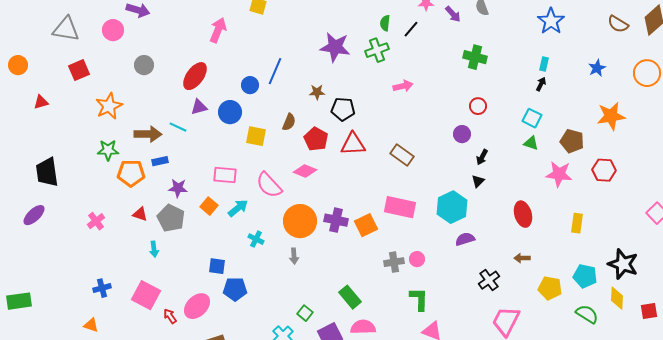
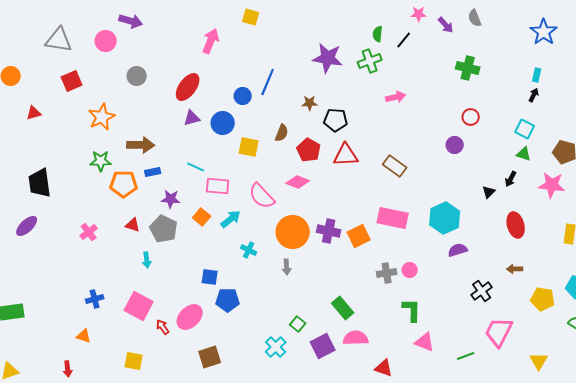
cyan line: (178, 127) -> (196, 167), moved
black arrow: (482, 157) -> (511, 179), moved
black triangle: (478, 181) -> (489, 192), moved

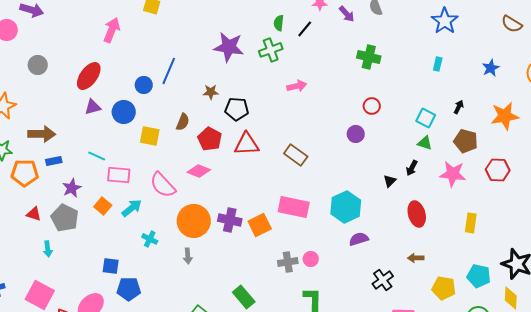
black arrow: (534, 95) -> (459, 107), moved
purple star: (171, 199) -> (72, 188), turned -30

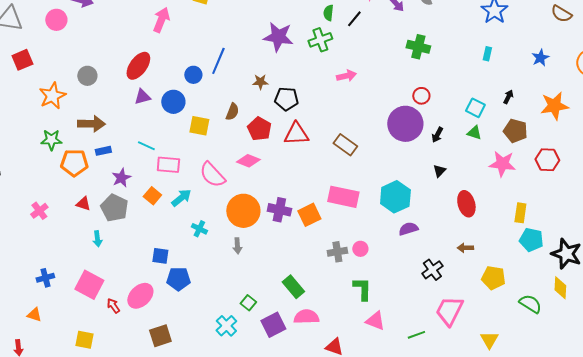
gray circle: (38, 65) -> (87, 76), moved
purple circle: (356, 134) -> (405, 124), size x2.0
black arrow: (412, 168) -> (437, 135), moved
cyan pentagon: (479, 276) -> (531, 240), moved

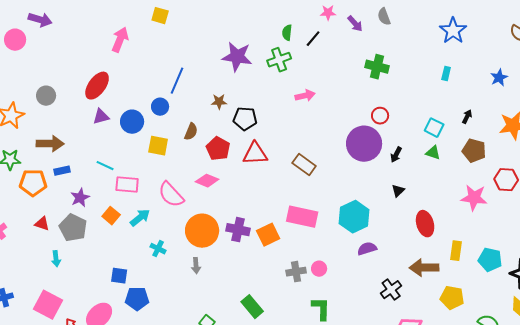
blue circle: (193, 75) -> (160, 107), moved
pink star: (502, 164) -> (474, 198), moved
yellow rectangle: (520, 213) -> (456, 251), moved
brown arrow: (465, 248) -> (424, 268), size x1.8

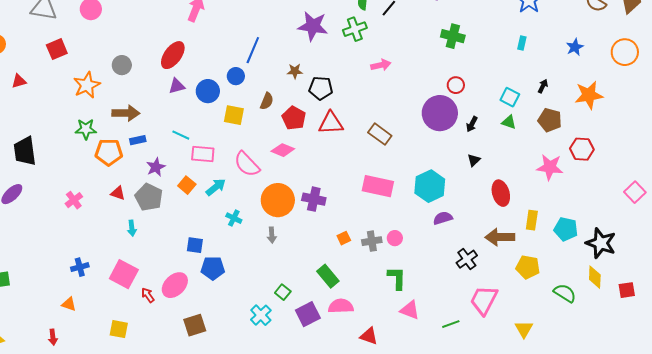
orange square: (268, 235) -> (344, 238), moved, size x0.6

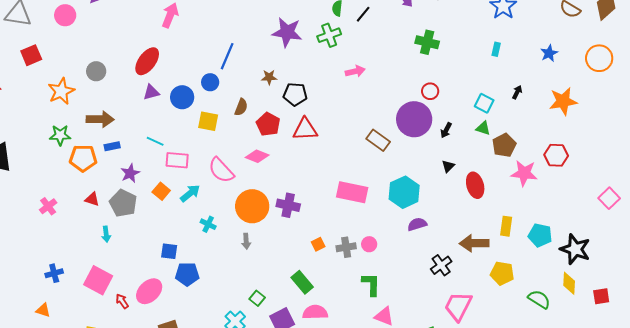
brown pentagon: (550, 120) -> (504, 145), moved, turned 30
brown rectangle: (380, 134) -> (378, 140), moved
red ellipse: (501, 193) -> (475, 185), moved

